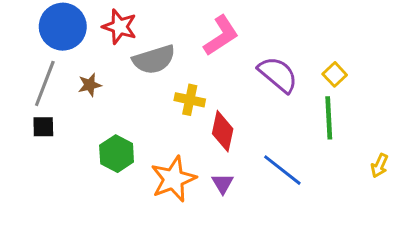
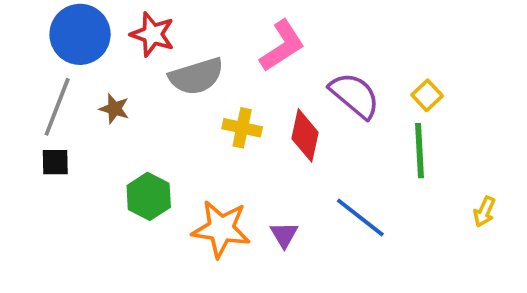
brown star: (90, 85) -> (114, 109), turned 30
red diamond: (223, 131) -> (305, 135), moved
orange star: (173, 179) -> (221, 229), turned 30

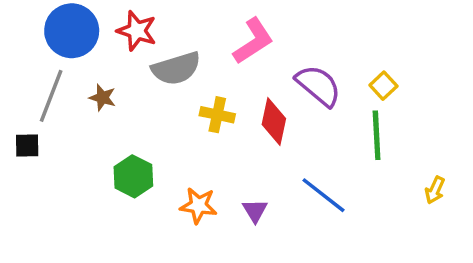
black square: (55, 162) -> (27, 146), moved
orange star: (221, 229) -> (198, 205), size x0.7

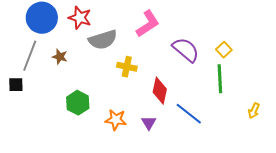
red diamond: (274, 122) -> (160, 91), moved

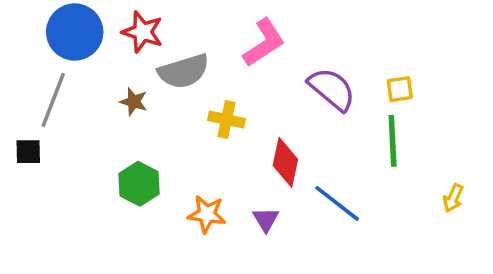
yellow square: (224, 50) -> (400, 89), turned 35
brown star: (60, 57) -> (134, 102), moved

